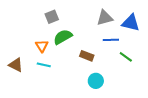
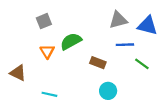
gray square: (52, 17) -> (44, 21), moved
cyan line: (44, 65) -> (49, 94), moved

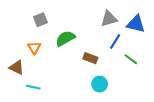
blue line: (125, 45) -> (115, 42), turned -56
orange triangle: (47, 51) -> (34, 48), moved
cyan line: (49, 94) -> (33, 87), moved

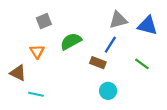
blue line: (115, 42) -> (110, 45), moved

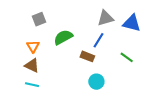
brown triangle: (18, 73) -> (32, 65), moved

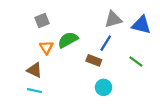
orange triangle: (33, 46) -> (46, 47), moved

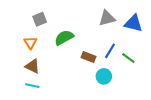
blue line: (106, 43) -> (110, 51), moved
orange triangle: (46, 47) -> (30, 43), moved
cyan circle: (104, 87) -> (104, 76), moved

